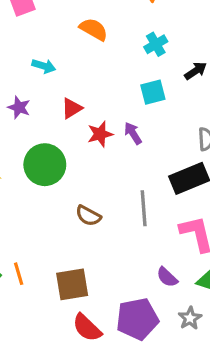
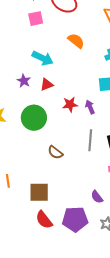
cyan arrow: (44, 66) -> (43, 58), size x1.5
red triangle: (72, 108) -> (47, 85), moved
gray line: (144, 208) -> (90, 140), moved

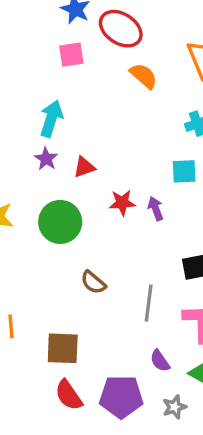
orange semicircle: (76, 41) -> (144, 76), moved
cyan arrow: (43, 58) -> (51, 119), moved, turned -100
gray line: (90, 140) -> (149, 303), moved

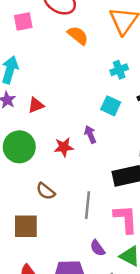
cyan square: (184, 171) -> (111, 106), turned 30
red star: (122, 203) -> (64, 147), moved
brown square: (63, 348) -> (26, 226), moved

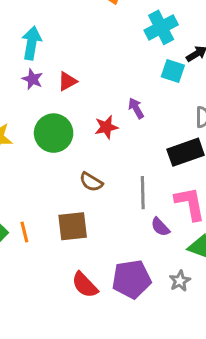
cyan cross: (119, 70) -> (161, 27), size x1.5
cyan square: (111, 106) -> (173, 71), moved
purple semicircle: (98, 248) -> (160, 227), moved

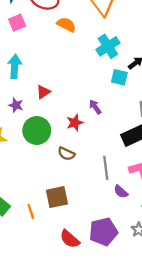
purple star: (33, 79) -> (16, 105), moved
brown semicircle: (91, 182) -> (66, 154), moved
orange line: (24, 232) -> (31, 211), moved

